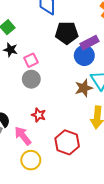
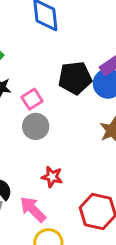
black pentagon: (67, 33) -> (75, 78), moved

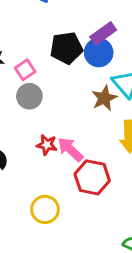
pink arrow: (33, 209) -> (70, 149), moved

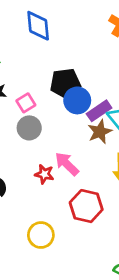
purple rectangle: (103, 33) -> (99, 111), moved
blue circle: (99, 53) -> (77, 100), moved
pink arrow: (70, 149) -> (67, 164), moved

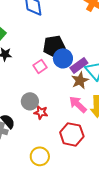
pink square: (26, 103) -> (40, 66), moved
gray circle: (29, 128) -> (30, 101), moved
pink arrow: (67, 164) -> (78, 104), moved

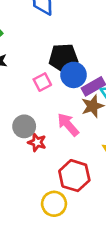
pink arrow: (78, 104) -> (68, 125), moved
yellow circle: (40, 156) -> (54, 204), moved

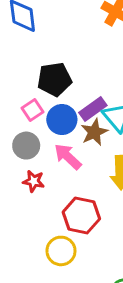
blue circle: (74, 75) -> (62, 120), moved
gray circle: (24, 126) -> (26, 146), moved

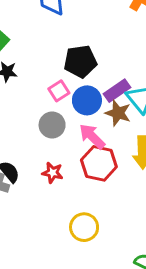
brown star: (94, 132) -> (118, 113), turned -30
red star: (34, 181) -> (52, 173), moved
red hexagon: (81, 216) -> (99, 163), moved

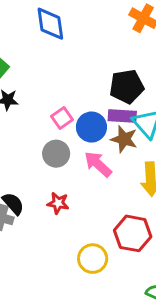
black pentagon: (80, 61) -> (127, 86), moved
purple rectangle: (117, 91) -> (122, 116), turned 40
red hexagon: (99, 163) -> (133, 233), moved

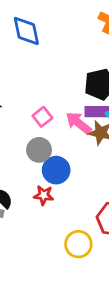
blue circle: (91, 127) -> (56, 170), moved
pink arrow: (98, 164) -> (78, 123), moved

